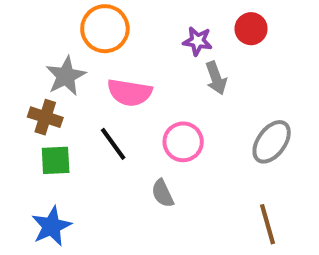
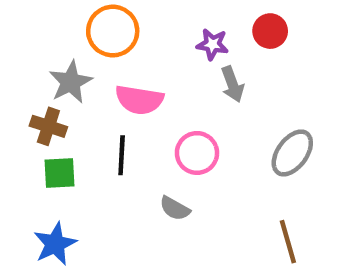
black line: (113, 144) -> (122, 155), turned 39
gray semicircle: (163, 193) -> (175, 208), turned -36

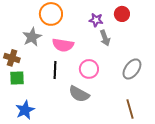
brown cross: (48, 126) -> (12, 58), moved
green square: (59, 173) -> (17, 78), moved
gray semicircle: (175, 208) -> (79, 94), size x1.5

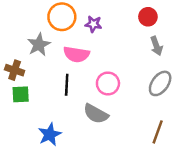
purple star: (96, 20) -> (93, 24), moved
gray arrow: (105, 38) -> (156, 46), moved
brown line: (130, 109) -> (158, 132), turned 36
blue star: (25, 110) -> (50, 134), moved

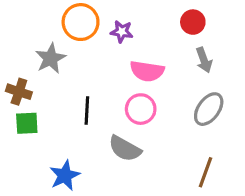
pink semicircle: (76, 54) -> (147, 71), moved

